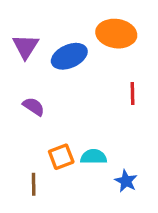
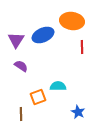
purple triangle: (26, 47) -> (16, 40), moved
red line: (132, 94) -> (82, 47), moved
cyan semicircle: (94, 157) -> (58, 86), moved

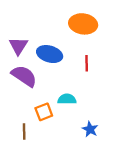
blue ellipse: (43, 35) -> (50, 54), moved, turned 40
red line: (82, 47) -> (87, 63), moved
purple semicircle: (21, 66) -> (24, 76), size x1.6

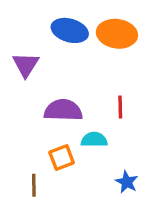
blue ellipse: (50, 54) -> (70, 30), moved
red line: (87, 63) -> (120, 107), moved
purple semicircle: (24, 76) -> (63, 110), moved, turned -32

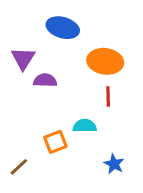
orange ellipse: (117, 34) -> (105, 61), moved
purple semicircle: (63, 110) -> (45, 80), moved, size x0.7
brown line: (34, 185) -> (19, 167), moved, turned 48

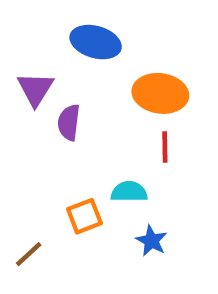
purple semicircle: (45, 80) -> (69, 122), turned -85
blue star: (114, 164) -> (151, 241), moved

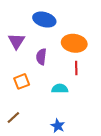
purple semicircle: (69, 122) -> (41, 57), moved
orange square: (84, 216) -> (22, 81), moved
blue star: (151, 241) -> (58, 126), moved

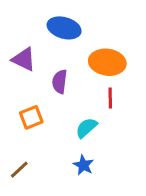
purple triangle: (16, 41) -> (24, 59), turned -36
cyan semicircle: (60, 89) -> (86, 128), turned -42
blue star: (58, 126) -> (83, 165), moved

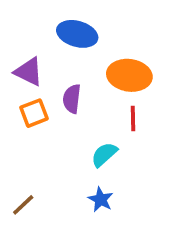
orange square: (31, 117) -> (34, 113), moved

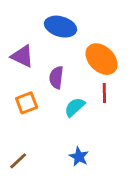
orange ellipse: (129, 75) -> (102, 59), turned 36
orange square: (34, 113) -> (27, 103), moved
cyan semicircle: (104, 154) -> (75, 107), moved

